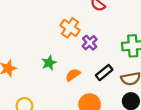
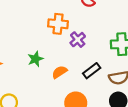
orange cross: (70, 28) -> (58, 24), turned -30

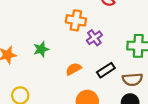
green star: (35, 59) -> (41, 49), moved

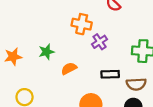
orange semicircle: (73, 69) -> (69, 68), moved
black rectangle: (106, 70) -> (110, 74), turned 30

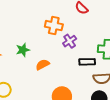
black rectangle: (110, 74) -> (87, 62), moved

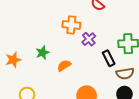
black rectangle: (87, 62) -> (109, 58), turned 70

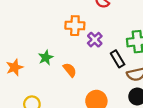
orange semicircle: (64, 65) -> (70, 70), turned 88

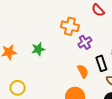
orange semicircle: (70, 70) -> (83, 71), moved

